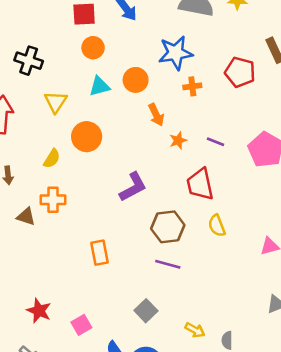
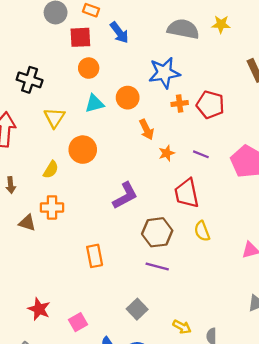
red pentagon: (240, 72) -> (210, 105), moved

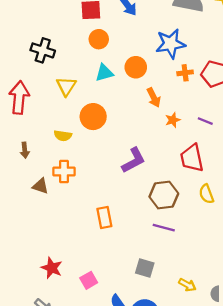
yellow semicircle: (51, 170) -> (63, 136), turned 66
gray square: (137, 309) -> (145, 268), turned -30

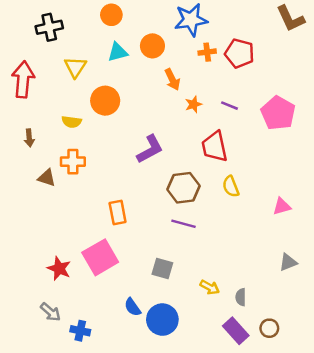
black cross: (43, 50) -> (49, 27), turned -30
pink square: (89, 280) -> (100, 257), moved, size x1.8

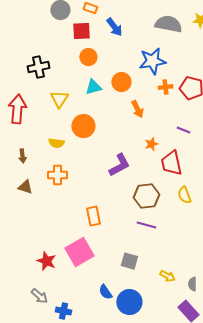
orange star: (193, 104) -> (151, 144), moved
brown triangle: (47, 178) -> (25, 187), moved

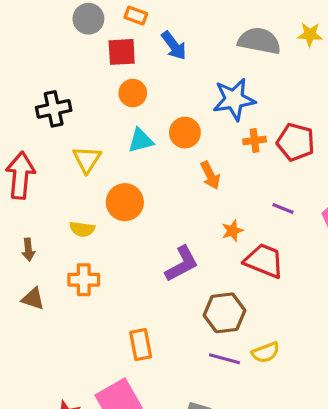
red trapezoid: (171, 163) -> (264, 261), turned 124
yellow semicircle: (184, 195) -> (266, 352), moved, turned -90

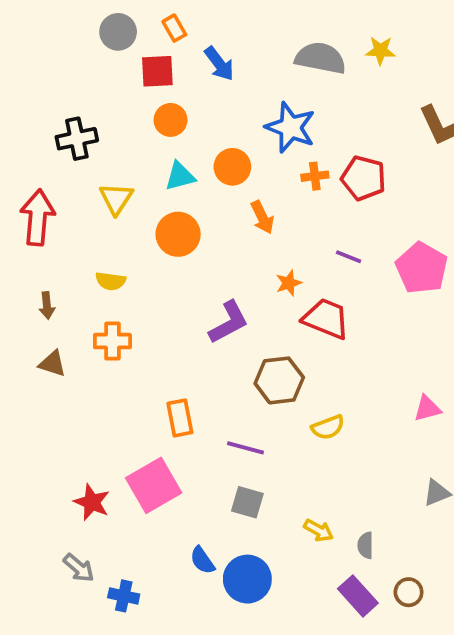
orange rectangle: (136, 16) -> (174, 28), turned 40
blue star: (234, 99) -> (290, 127), turned 30
orange circle: (125, 202) -> (178, 234), moved
purple line: (224, 359) -> (245, 448), moved

